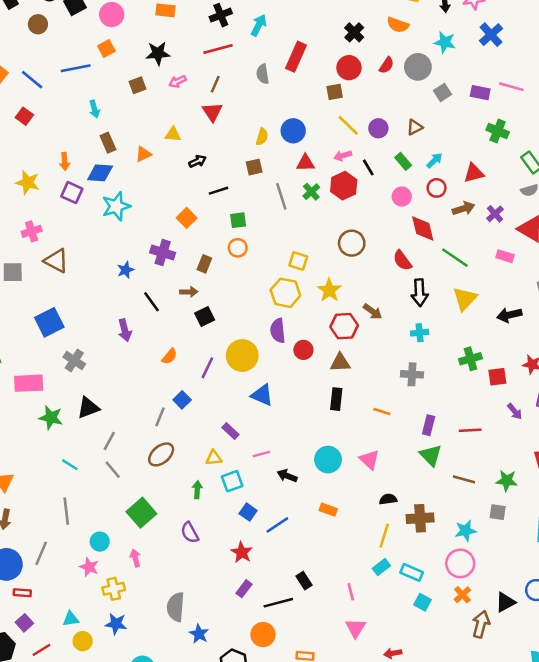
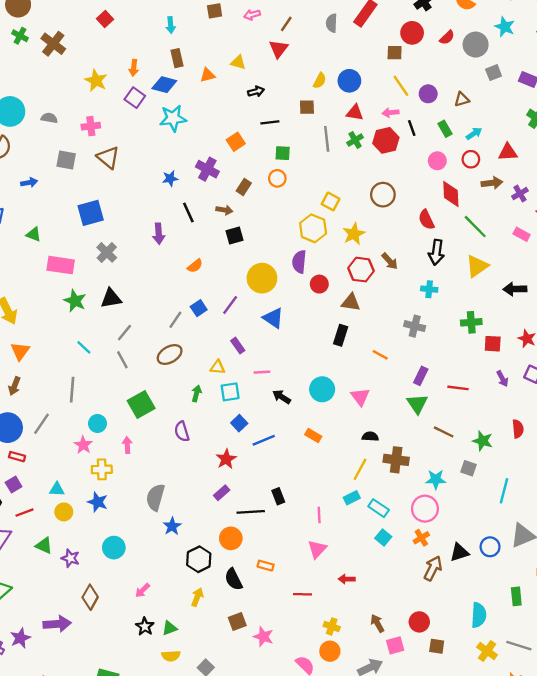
purple line: (207, 368) -> (230, 305), moved

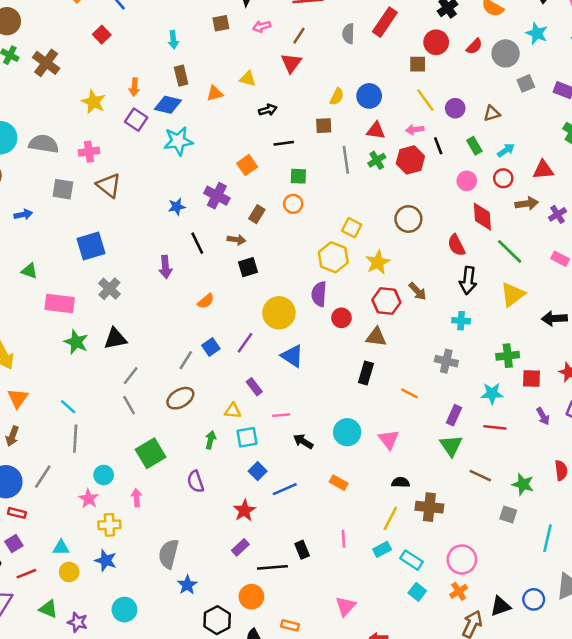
gray semicircle: (49, 118) -> (44, 144), size x1.6
cyan line: (84, 347) -> (68, 407), moved
cyan star: (436, 479) -> (492, 393), moved
pink line: (319, 515) -> (344, 539), moved

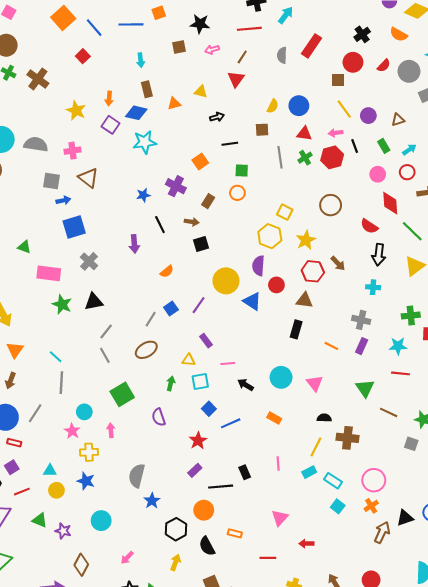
blue arrow: (23, 214) -> (63, 200), moved
red semicircle: (456, 245) -> (369, 226), turned -30
blue triangle: (292, 356) -> (252, 301), moved
purple rectangle: (454, 415) -> (362, 346), moved

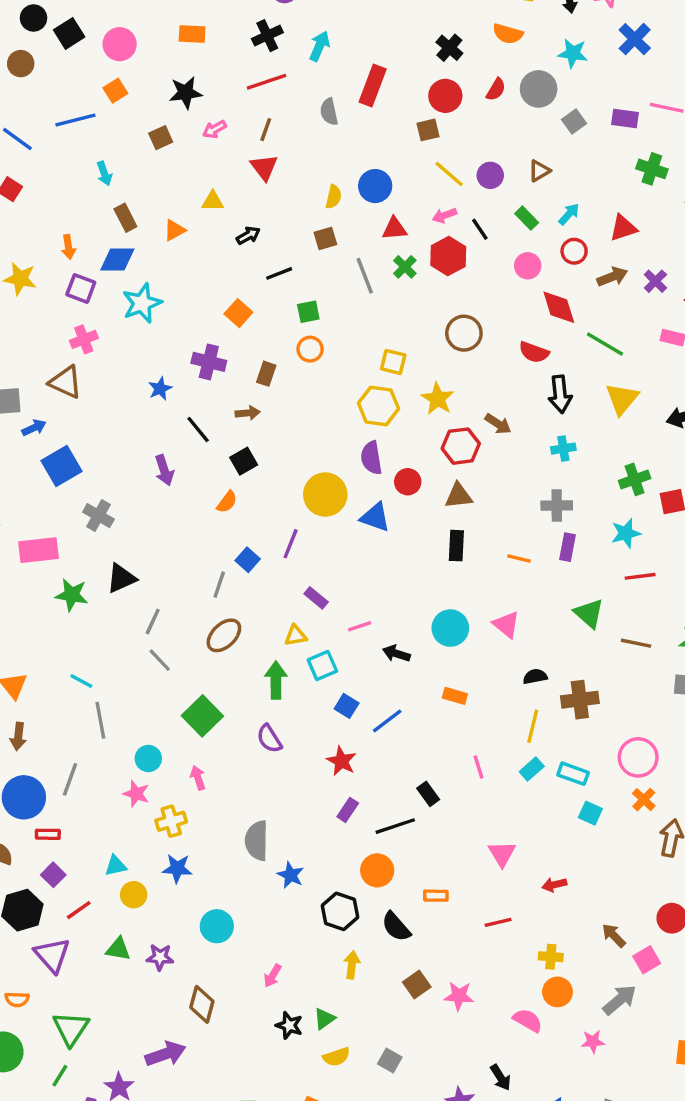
pink cross: (72, 151) -> (84, 339), moved
black square: (201, 244) -> (244, 461), moved
green arrow: (171, 384) -> (276, 680), size x1.5

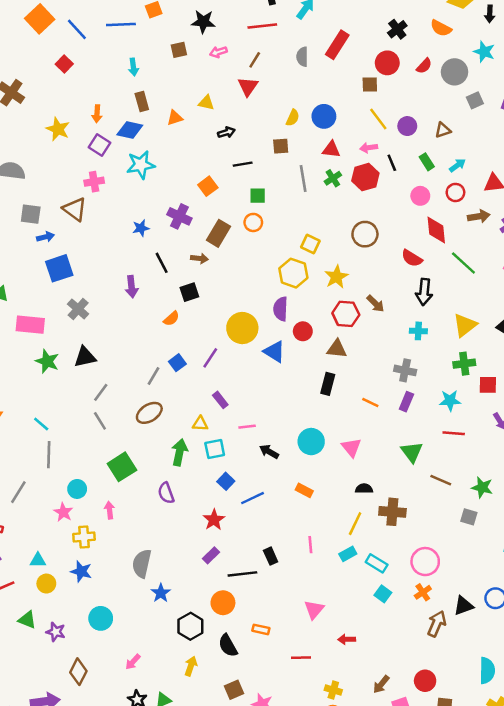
brown rectangle: (266, 374) -> (218, 233), size x1.5
yellow triangle: (622, 399) -> (465, 325), moved
brown arrow: (614, 936) -> (381, 684), turned -108

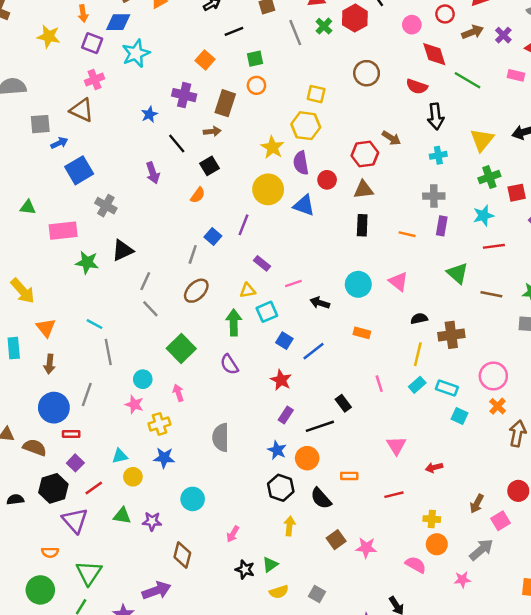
yellow star: (336, 277) -> (272, 147), moved
blue star: (161, 593) -> (277, 450), moved

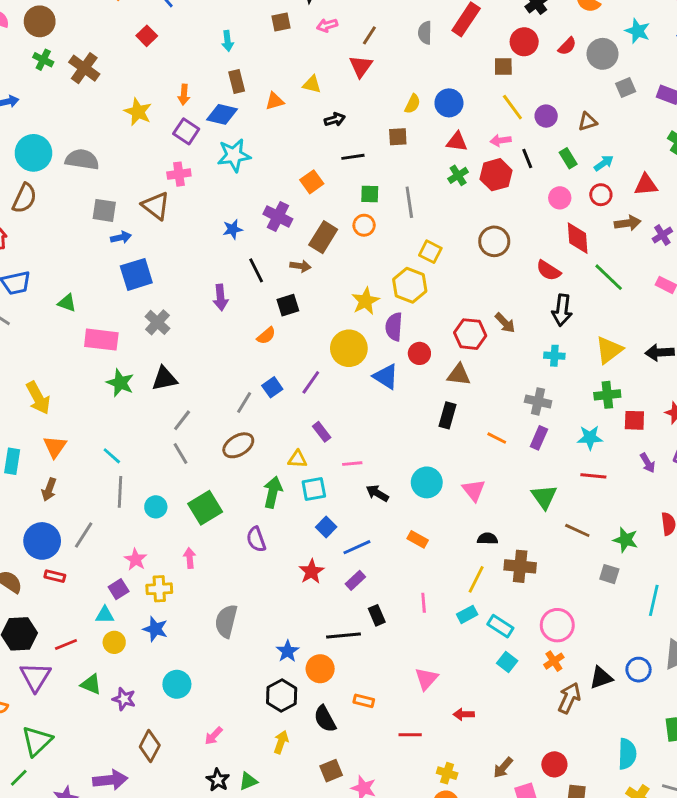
gray line: (295, 33) -> (409, 202), moved
cyan circle: (143, 379) -> (156, 507), moved
purple rectangle: (286, 415) -> (355, 580), moved
purple square: (75, 463) -> (119, 589), moved

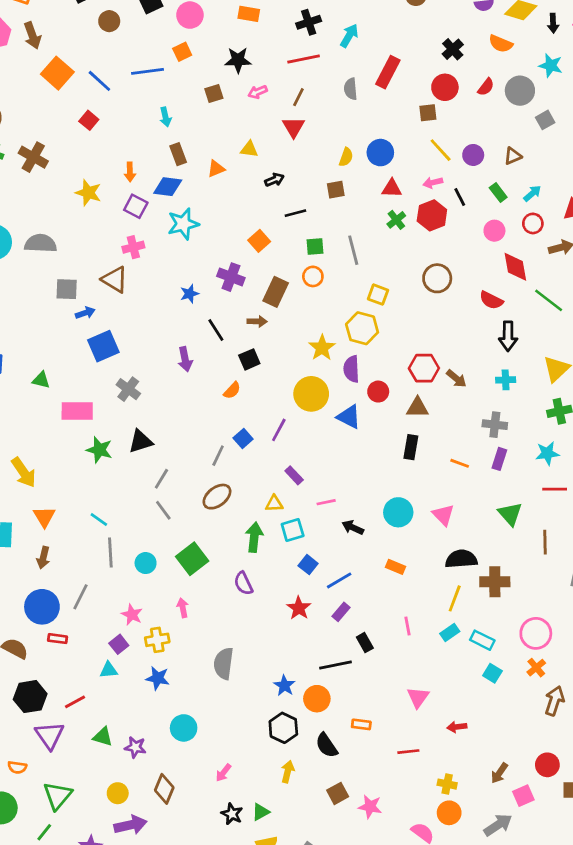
brown arrow: (505, 323) -> (456, 379), moved
brown line: (577, 530) -> (545, 542), turned 70
black semicircle: (488, 539) -> (461, 559), size x1.6
yellow circle: (114, 642) -> (118, 793), moved

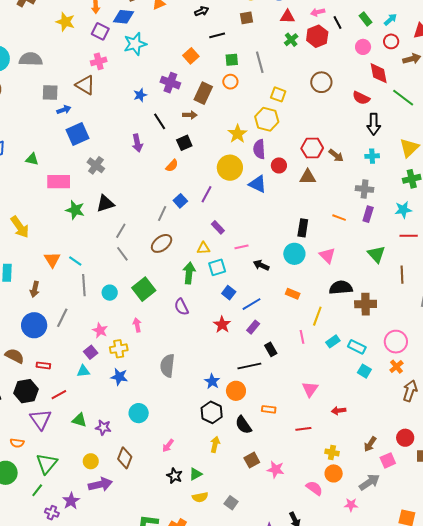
black rectangle: (411, 447) -> (303, 228), moved
orange triangle: (44, 517) -> (52, 260), moved
yellow line: (455, 598) -> (317, 316), moved
red rectangle: (58, 639) -> (43, 365), moved

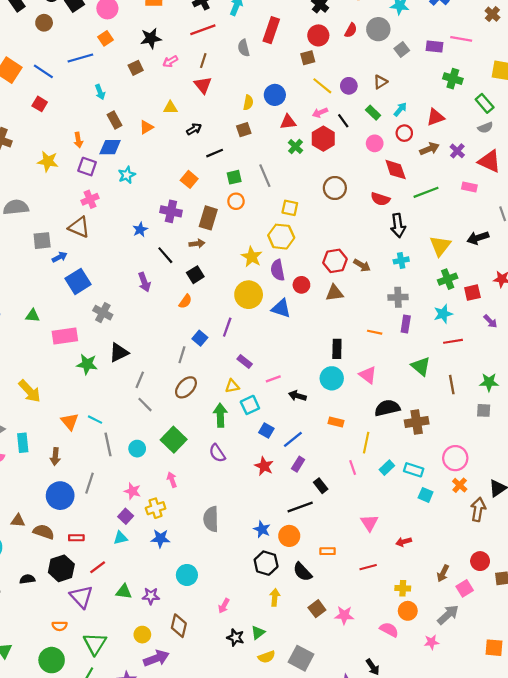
cyan star: (135, 44) -> (127, 175), size x0.7
green line: (403, 98) -> (426, 192), turned -50
gray square: (231, 503) -> (301, 658), size x1.6

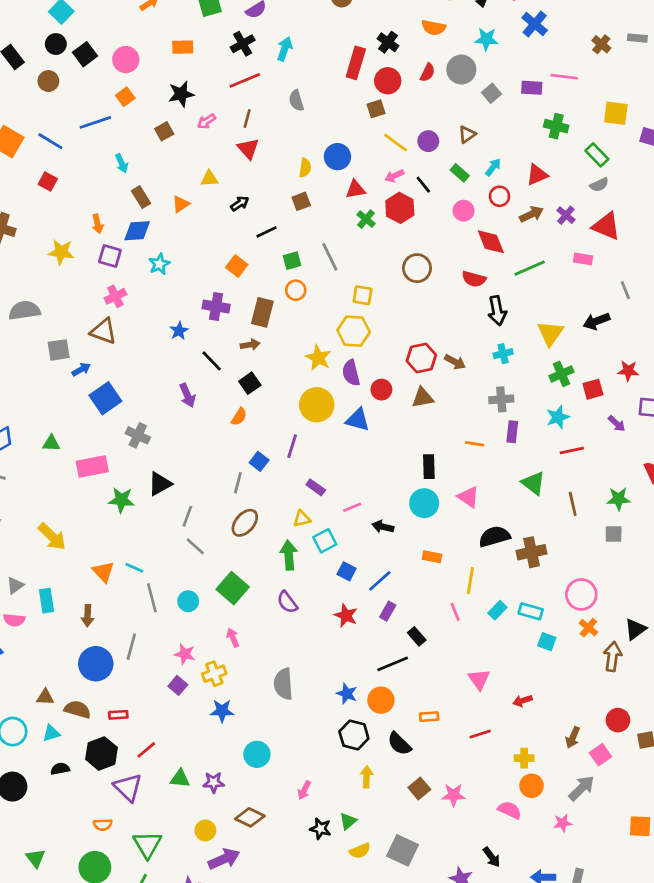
red rectangle: (271, 30) -> (356, 63), moved
cyan triangle: (121, 538) -> (51, 733), moved
brown diamond: (179, 626) -> (250, 817), turned -75

